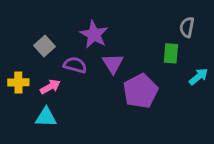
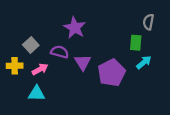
gray square: (45, 46) -> (31, 45), moved
purple triangle: (113, 64) -> (83, 62), moved
cyan arrow: (199, 77) -> (144, 62), moved

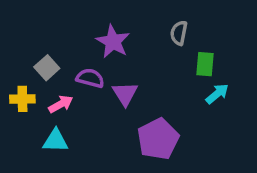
gray semicircle: (148, 22) -> (179, 33), moved
purple pentagon: (112, 73) -> (158, 139), moved

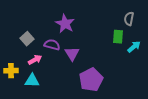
gray semicircle: (179, 33) -> (129, 19), moved
cyan arrow: (217, 94) -> (134, 47), moved
yellow cross: (22, 99) -> (11, 71), moved

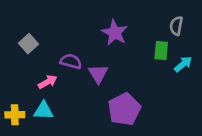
purple star: (65, 24) -> (115, 33), moved
gray square: (27, 39) -> (28, 44), moved
yellow cross: (11, 71) -> (15, 115), moved

